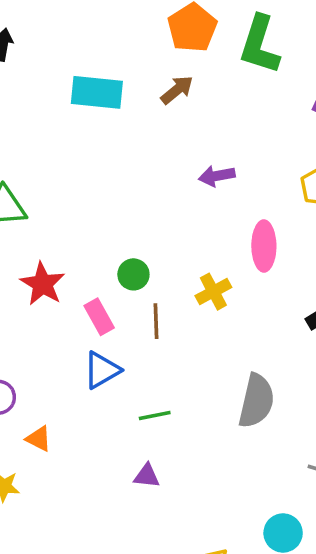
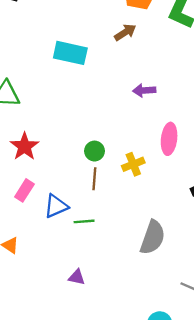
cyan rectangle: (97, 92) -> (70, 53), moved
green circle: (133, 274) -> (94, 151), moved
pink rectangle: (99, 317) -> (24, 190), moved, turned 55
green line: (155, 415) -> (84, 221), moved

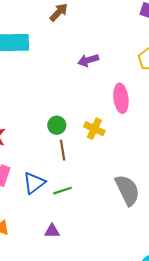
yellow cross: (133, 164) -> (94, 129), turned -30
gray semicircle: (153, 237) -> (127, 190), turned -32
purple triangle: (77, 277) -> (52, 231), moved

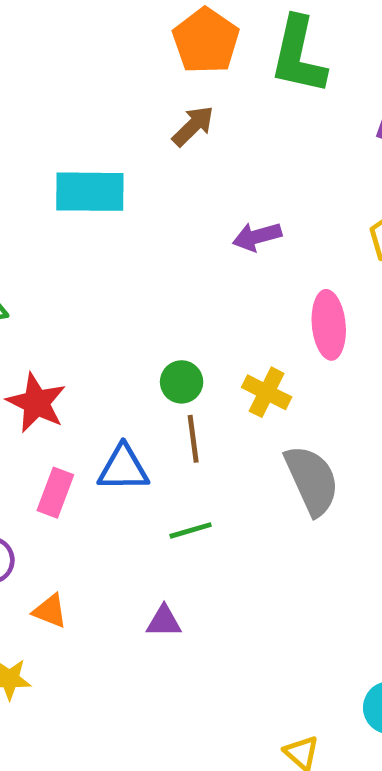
blue triangle: (34, 183) -> (123, 468), moved, turned 35
gray semicircle: (127, 190) -> (312, 480), moved

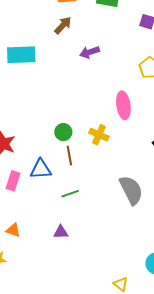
purple arrow: (257, 237) -> (90, 52), moved
gray semicircle: (312, 480) -> (131, 190), moved

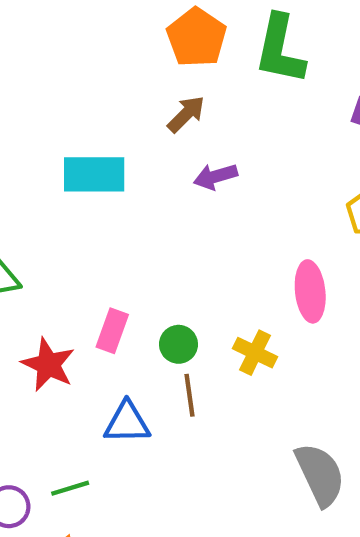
purple arrow: (90, 52) -> (215, 176), moved
pink rectangle: (13, 181) -> (112, 331), moved
green line: (70, 194) -> (70, 488), moved

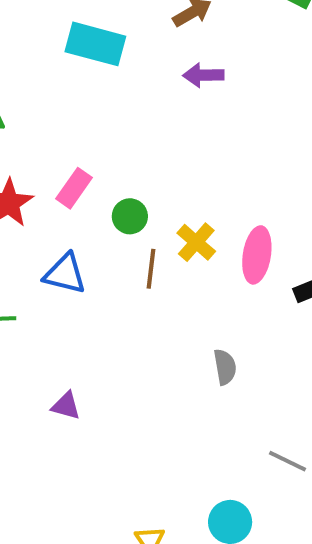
pink ellipse: (310, 291) -> (257, 255), moved
brown line: (190, 395) -> (151, 269), moved
gray semicircle: (320, 475) -> (225, 367), size x0.6

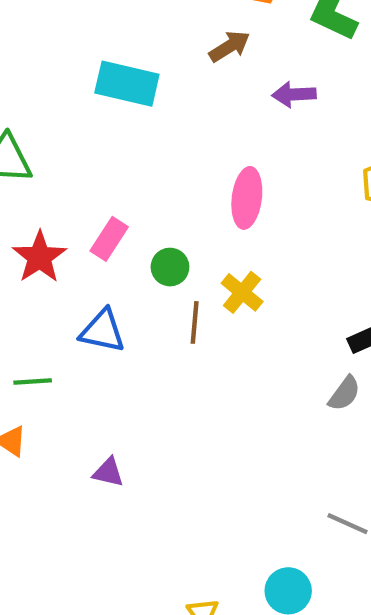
purple arrow: (203, 75) -> (294, 94), moved
pink ellipse: (257, 255) -> (247, 198), moved
gray semicircle: (225, 367) -> (344, 393), moved, turned 48

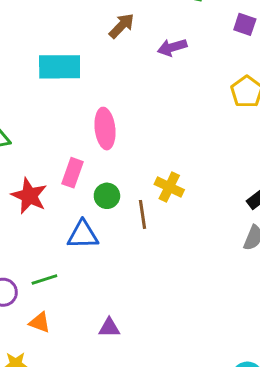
pink ellipse: (247, 198) -> (105, 129), moved
green circle: (170, 267) -> (107, 196), moved

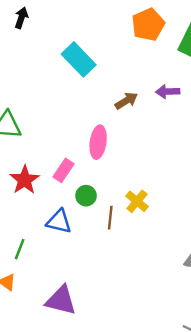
brown arrow: (122, 26) -> (126, 101), moved
cyan rectangle: (60, 67) -> (79, 59), moved, turned 32
green line: (44, 279) -> (20, 249), turned -66
purple triangle: (109, 328) -> (61, 300), size x1.8

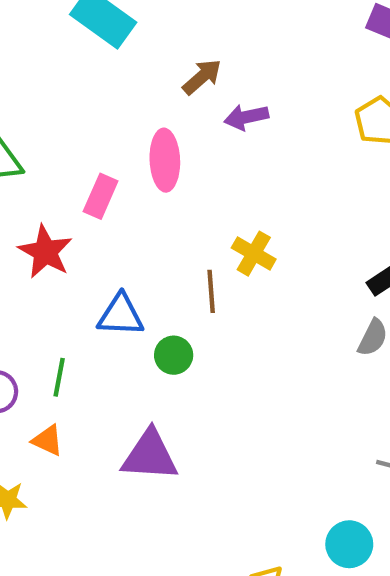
purple arrow: (168, 92) -> (246, 117), moved
pink rectangle: (63, 170) -> (101, 196), moved
green circle: (86, 196) -> (174, 355), moved

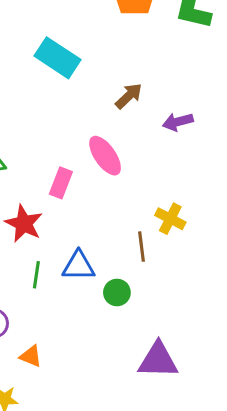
purple arrow: (246, 117) -> (178, 122), moved
pink ellipse: (165, 160) -> (105, 156), turned -30
green line: (59, 377) -> (36, 275), moved
purple triangle: (150, 455) -> (158, 360), moved

